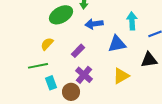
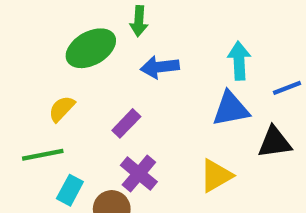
blue triangle: (117, 44) -> (231, 109), moved
cyan rectangle: (51, 83) -> (70, 190), turned 48

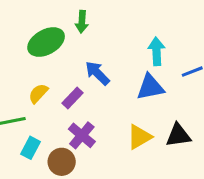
blue arrow: (160, 67) -> (97, 73), moved, turned 52
yellow semicircle: (62, 109) -> (38, 93), moved
black triangle: (275, 142) -> (178, 135), moved

